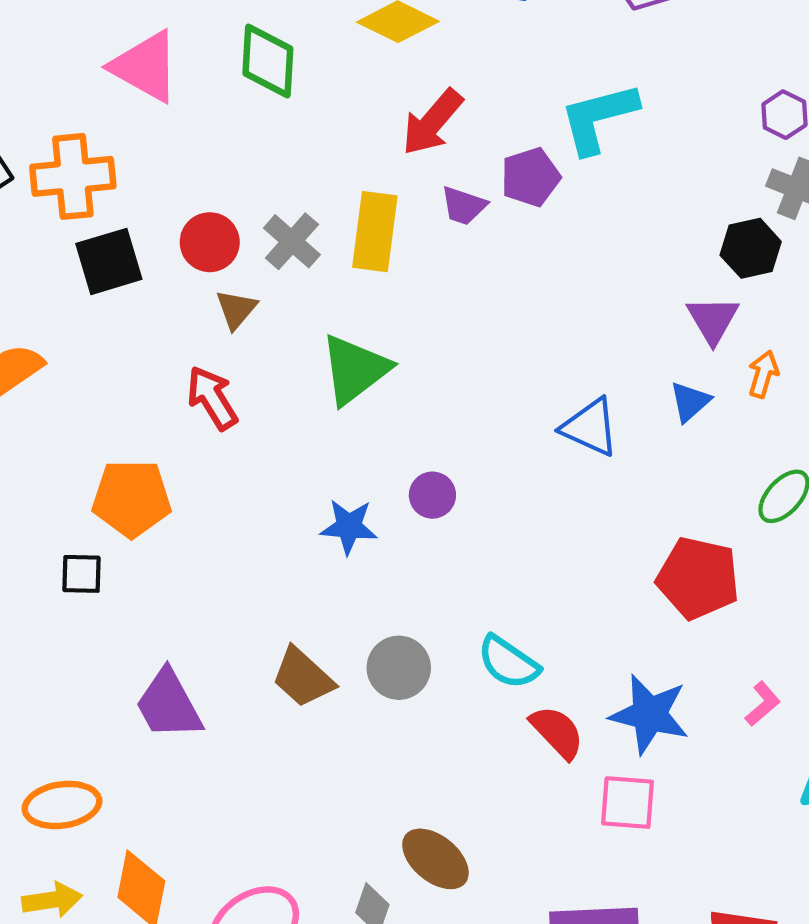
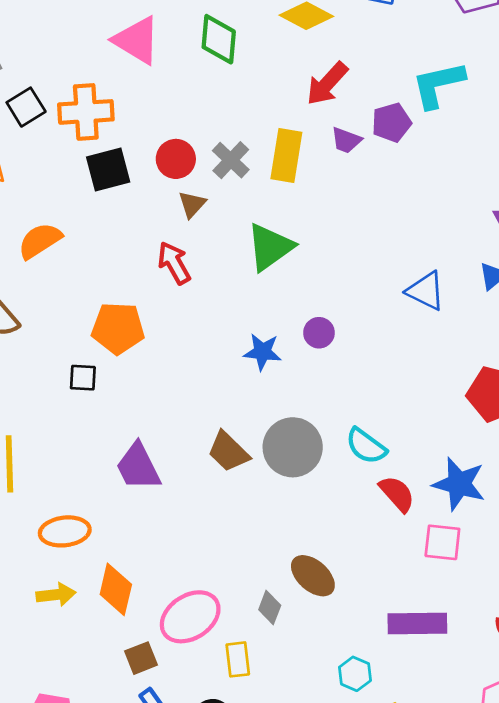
gray circle: (399, 668) -> (293, 447), size x1.4

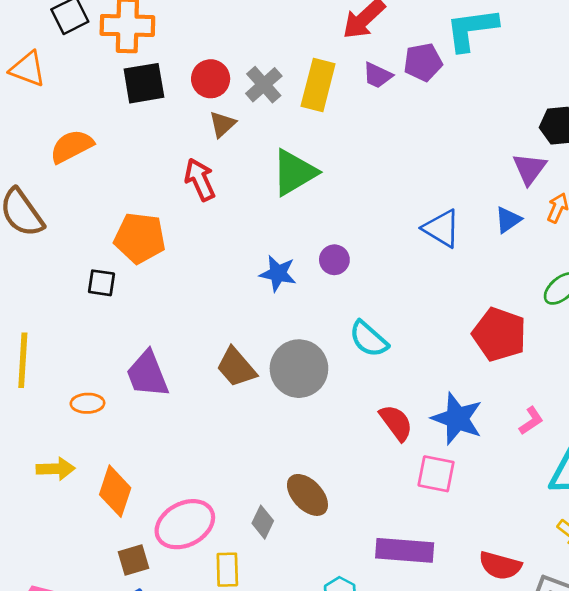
cyan semicircle: (366, 446) -> (369, 339), moved
orange ellipse: (65, 531) -> (87, 403), moved, size x0.7
yellow arrow: (56, 595) -> (56, 469), moved

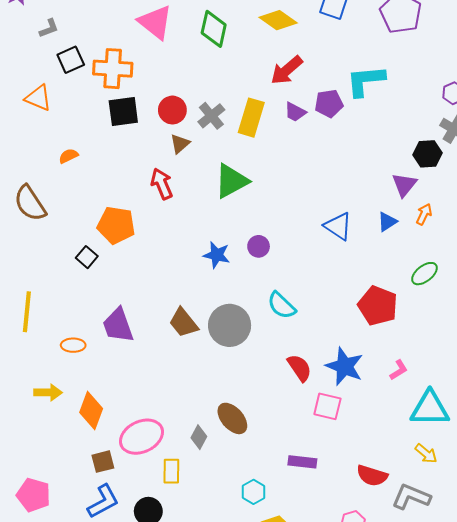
orange semicircle: (72, 146) -> (68, 156), size x0.6
black square: (101, 283) -> (87, 257), turned 30
purple rectangle: (405, 550) -> (302, 462), size x0.7

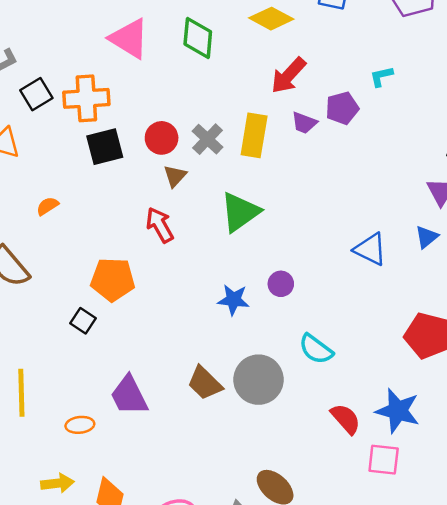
cyan L-shape: (366, 81) -> (381, 76), size x0.5

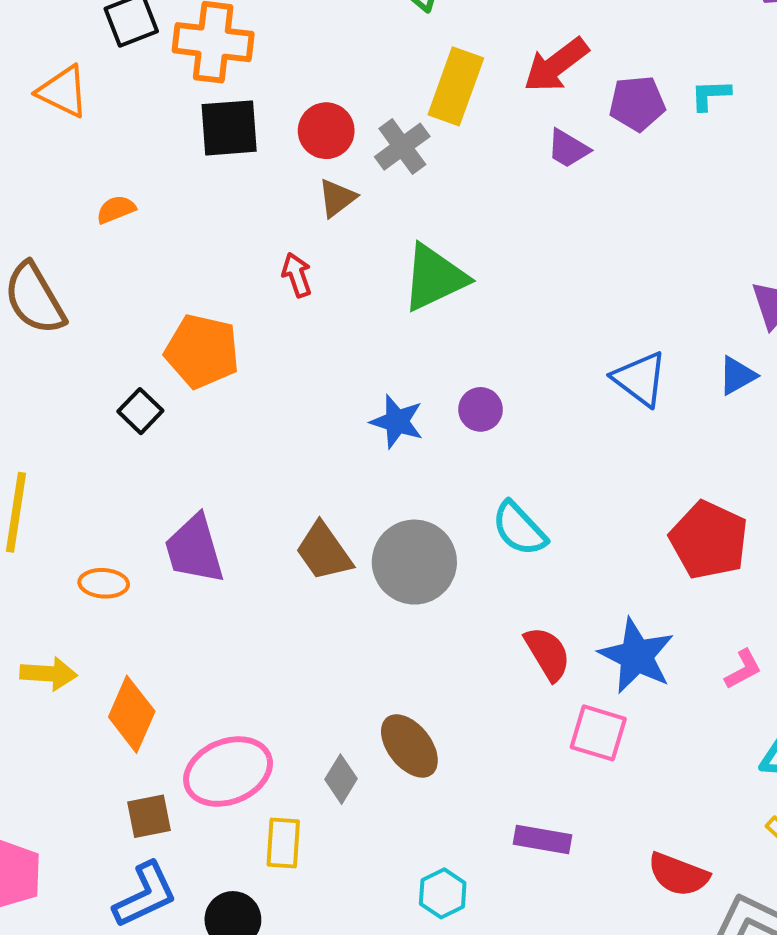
purple pentagon: (342, 108) -> (637, 103), moved
yellow rectangle: (254, 135) -> (456, 86), moved
red arrow: (160, 225) -> (297, 275), size x0.7

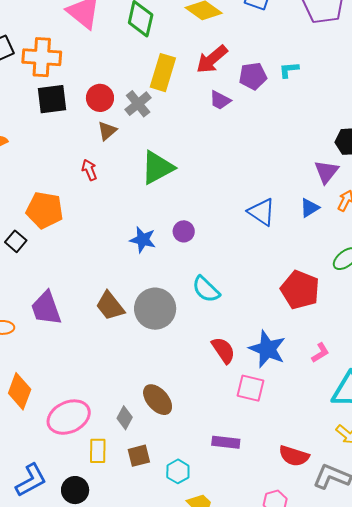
brown square: (149, 816) -> (139, 456), moved

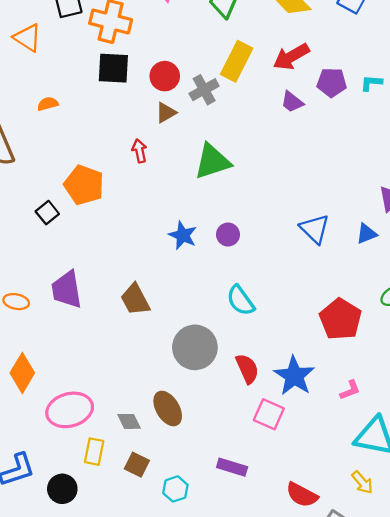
gray circle: (155, 309) -> (195, 347), moved
gray diamond: (125, 418) -> (129, 421), turned -65
brown square: (139, 456) -> (137, 465), turned 30

